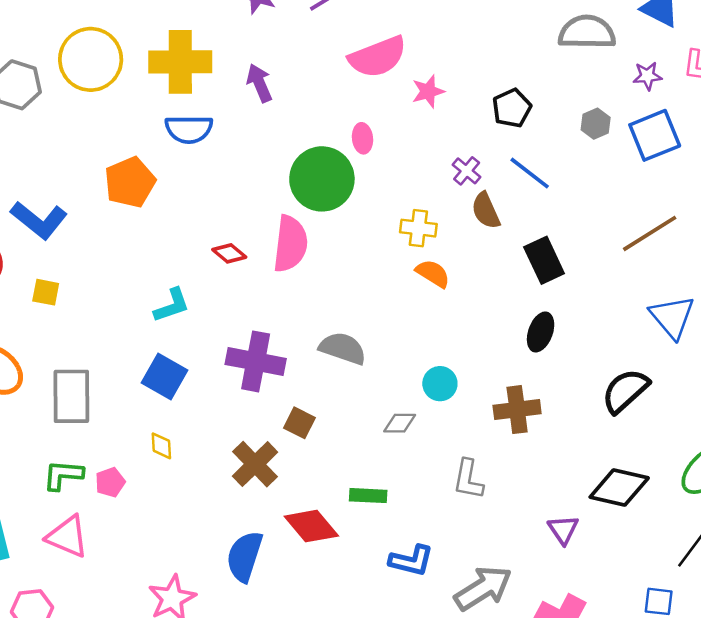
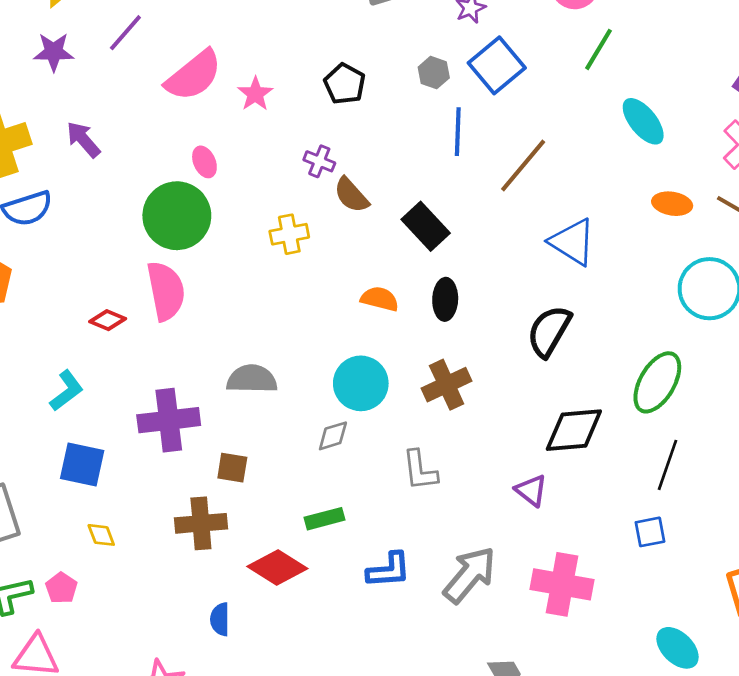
blue line: (530, 173) -> (458, 132), moved, turned 72
orange semicircle: (433, 273) -> (380, 299), moved
cyan circle: (440, 384) -> (361, 383), size x1.5
brown cross: (255, 464) -> (201, 523), turned -33
blue semicircle: (244, 556) -> (220, 619), size x0.6

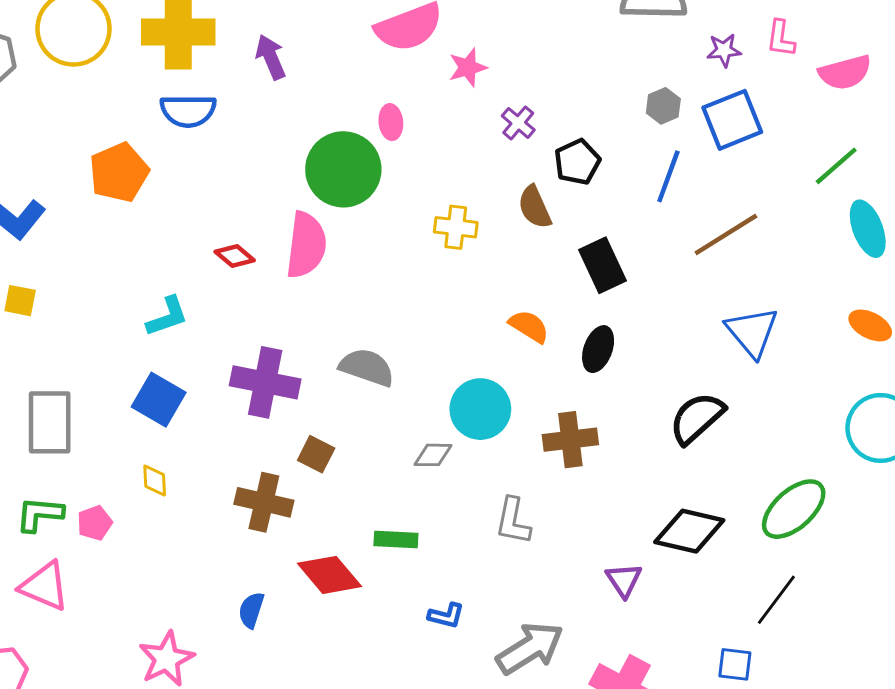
green line: (599, 49) -> (836, 166), moved
black pentagon: (345, 84) -> (577, 162), moved
purple cross: (319, 161) -> (518, 123), moved
blue L-shape: (389, 570) -> (446, 616), size x0.7

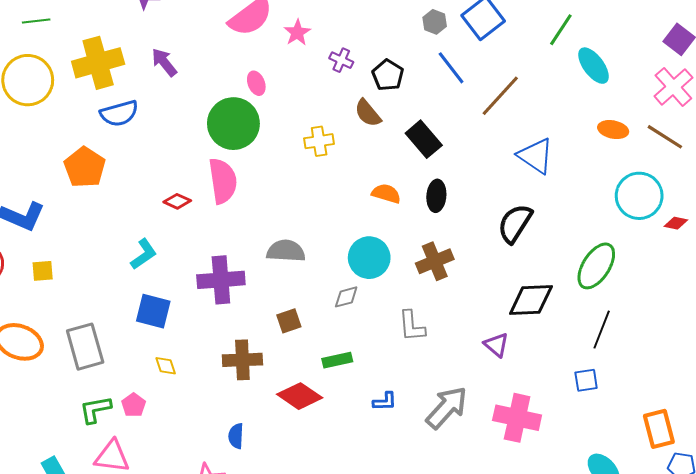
blue line: (668, 176) -> (451, 68), turned -42
brown square: (316, 454) -> (289, 321), moved, turned -30
blue semicircle: (251, 610) -> (236, 436), moved

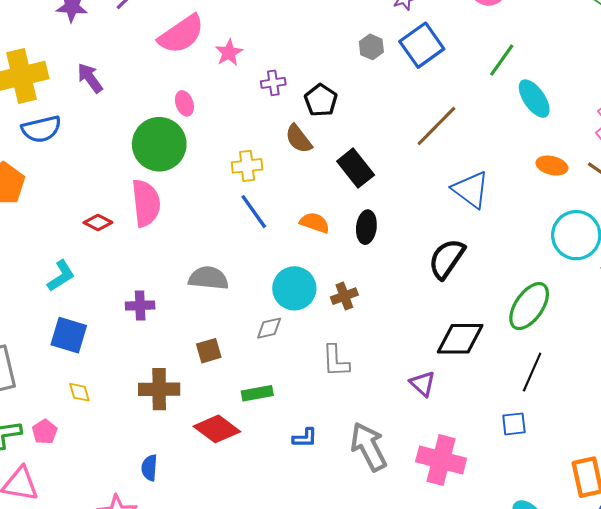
purple cross: (341, 60) -> (273, 83), turned -35
blue line: (451, 68) -> (254, 212), moved
brown cross: (435, 261) -> (344, 296), moved, size x0.7
purple cross: (221, 280) -> (140, 305), size x0.6
gray arrow: (447, 408) -> (369, 447), turned -72

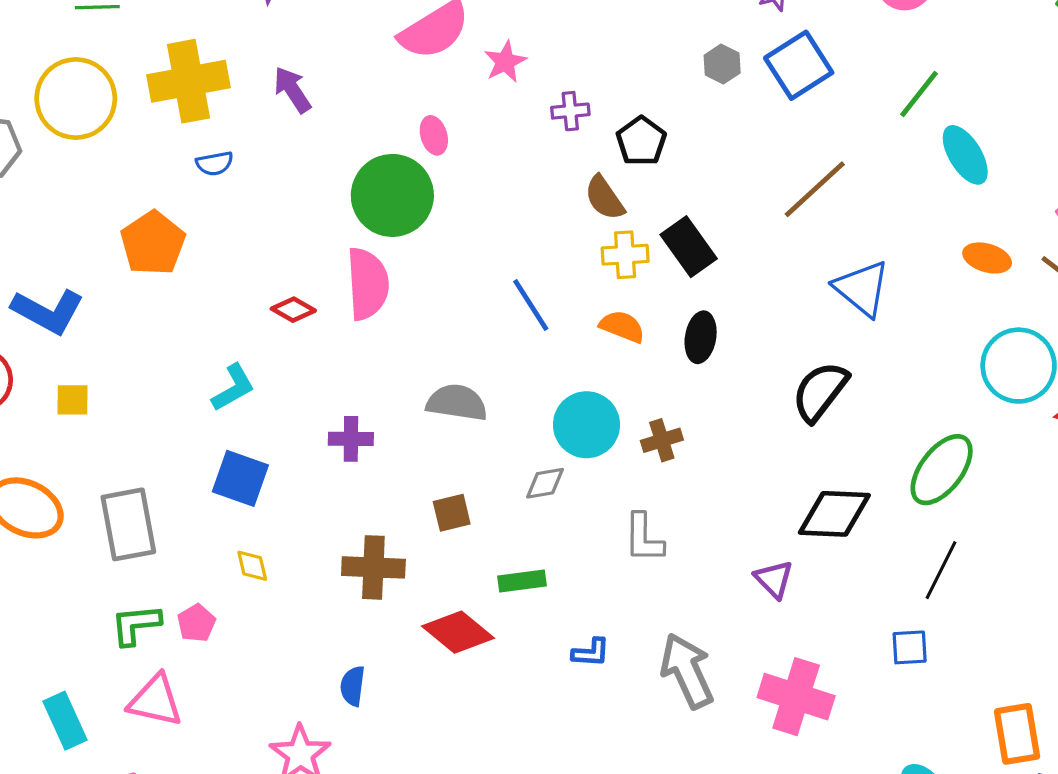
blue semicircle: (41, 129) -> (215, 163), size x0.6
yellow cross: (247, 166) -> (625, 255), moved

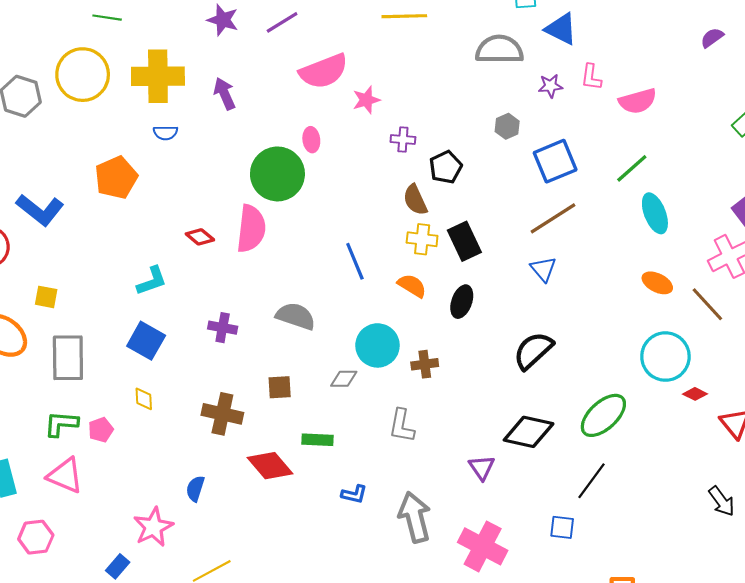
blue square: (799, 65) -> (555, 161), moved
blue triangle: (862, 288) -> (543, 269), moved, size x0.7
yellow square: (72, 400) -> (46, 297), moved

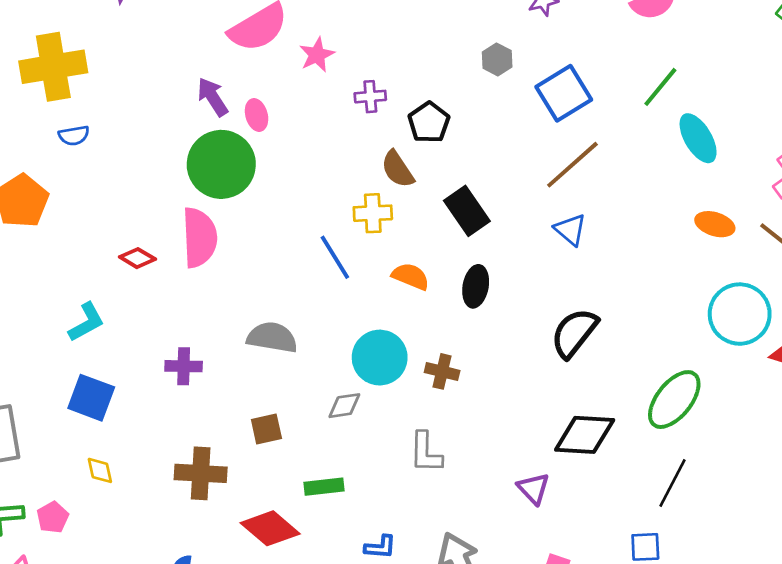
purple arrow: (225, 94) -> (213, 97), moved
yellow cross: (422, 239) -> (373, 213), moved
brown cross: (425, 364) -> (442, 371), turned 30

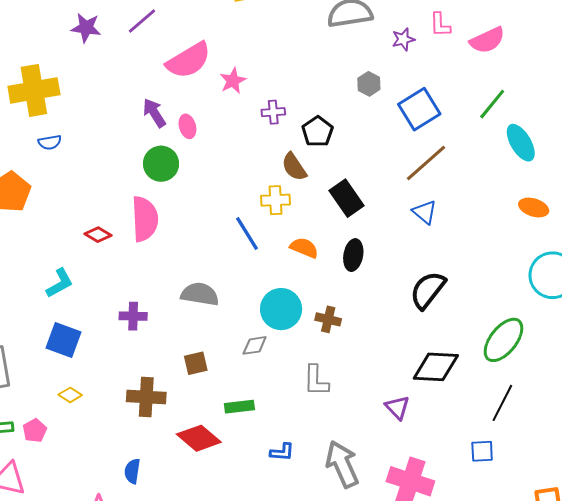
green circle: (221, 164) -> (161, 164), size x0.7
yellow diamond: (100, 470) -> (70, 395), turned -45

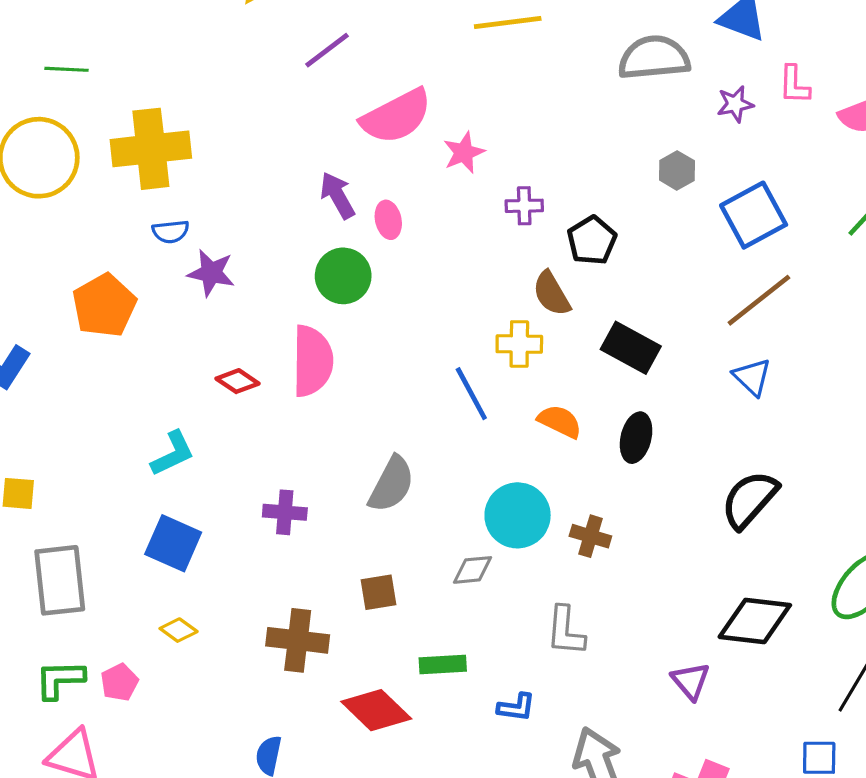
purple star: (86, 28) -> (211, 273), moved
black rectangle: (346, 198) -> (631, 348), turned -30
gray semicircle: (200, 294) -> (392, 484), turned 105
blue L-shape: (282, 452) -> (516, 707), moved

